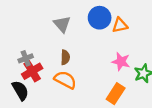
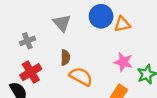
gray cross: (26, 58) -> (27, 41), moved
orange semicircle: (65, 80) -> (81, 76), moved

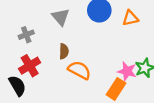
orange triangle: (122, 24) -> (130, 18), moved
pink star: (123, 62) -> (127, 71), moved

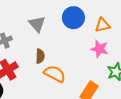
pink star: (127, 71) -> (99, 49), moved

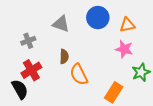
gray triangle: (37, 24) -> (61, 24), turned -30
orange semicircle: (55, 74) -> (79, 74), turned -145

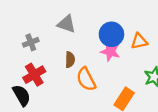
blue circle: (98, 18) -> (111, 34), moved
orange triangle: (127, 25) -> (139, 41), moved
pink star: (124, 49) -> (110, 52), moved

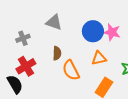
orange triangle: (139, 41) -> (99, 58), moved
pink star: (110, 52) -> (112, 32), moved

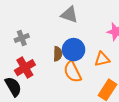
gray triangle: (54, 22) -> (69, 15), moved
blue circle: (93, 31) -> (74, 50), moved

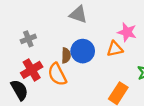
orange triangle: (102, 59) -> (115, 49), moved
orange semicircle: (73, 72) -> (57, 74), moved

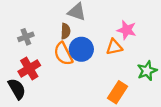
brown semicircle: (66, 56) -> (66, 31), moved
orange semicircle: (57, 74) -> (63, 54), moved

